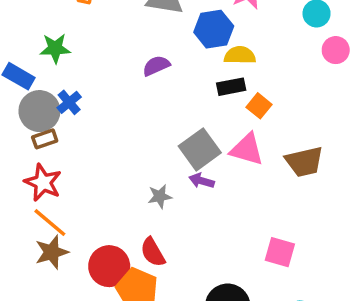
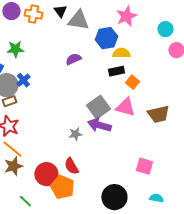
purple arrow: (202, 181) -> (99, 125), size x1.6

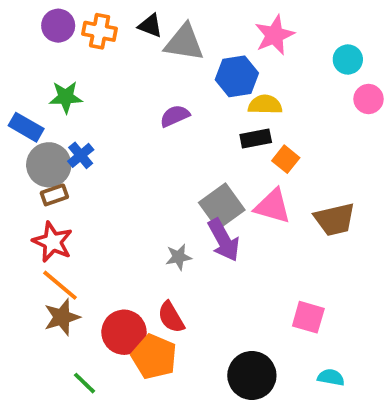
black triangle: (60, 11) -> (150, 26), turned -32
purple arrow: (99, 125) -> (224, 240), turned -135

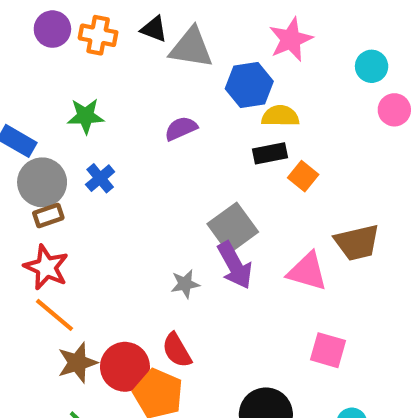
green star: (66, 97) -> (86, 116), moved
blue cross: (81, 155) -> (100, 178), moved
pink triangle: (273, 206) -> (307, 271), moved
brown star: (62, 317) -> (77, 363), moved

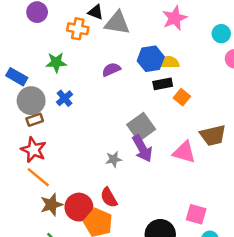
orange cross: (98, 35) -> (78, 29), moved
blue hexagon: (249, 85) -> (151, 59), moved
pink square: (328, 350) -> (196, 214), moved

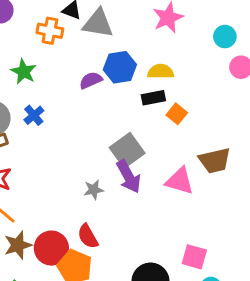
blue hexagon: (151, 59) -> (120, 67), moved
green star: (56, 62) -> (24, 72), turned 30

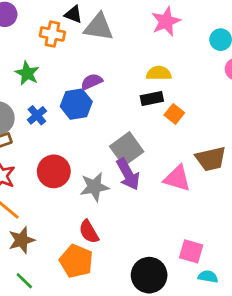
blue hexagon: (120, 67) -> (76, 104), moved
gray star: (94, 190) -> (94, 187), size x1.5
red circle: (51, 248) -> (54, 171), moved

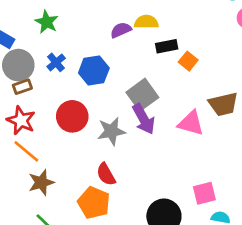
yellow semicircle: (159, 73) -> (146, 22), moved
purple semicircle: (92, 82) -> (121, 30), moved
blue hexagon: (76, 104) -> (94, 71), moved
pink square: (191, 251) -> (204, 193), turned -30

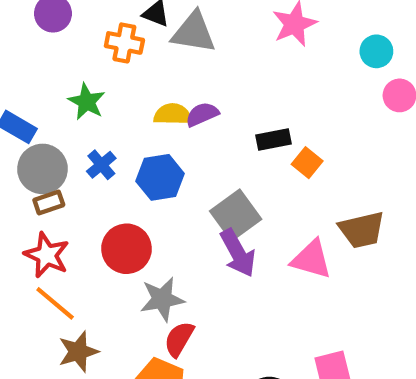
yellow semicircle: (146, 22) -> (173, 114), moved
gray star: (111, 131) -> (162, 299), moved
red semicircle: (106, 174) -> (179, 339), turned 60

